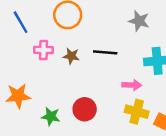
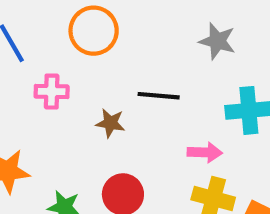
brown star: (71, 56) -> (110, 123), moved

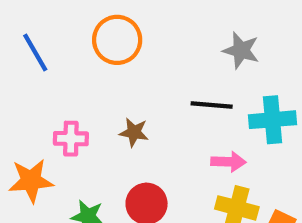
pink cross: (52, 92) -> (71, 139), moved
black line: (159, 96) -> (212, 105), moved

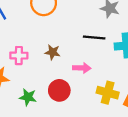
pink arrow: (228, 162) -> (82, 68), moved

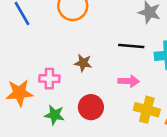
pink cross: (19, 56) -> (49, 79), moved
pink arrow: (82, 68) -> (129, 81), moved

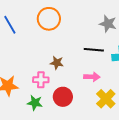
pink cross: (49, 79) -> (41, 80), moved
yellow cross: (147, 110) -> (106, 99), turned 30

